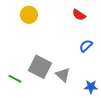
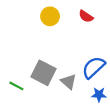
yellow circle: (29, 15) -> (50, 16), moved
blue semicircle: (86, 46) -> (94, 67), moved, size x1.6

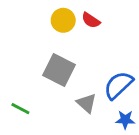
red semicircle: (86, 16) -> (91, 20), moved
gray square: (43, 73) -> (59, 70), moved

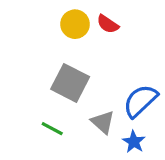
green line: (20, 109) -> (52, 129), moved
blue star: (125, 120) -> (134, 142), moved, turned 30

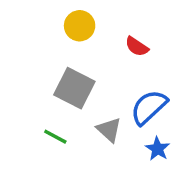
red semicircle: (108, 24) -> (137, 47), moved
blue star: (134, 142) -> (158, 149), moved

